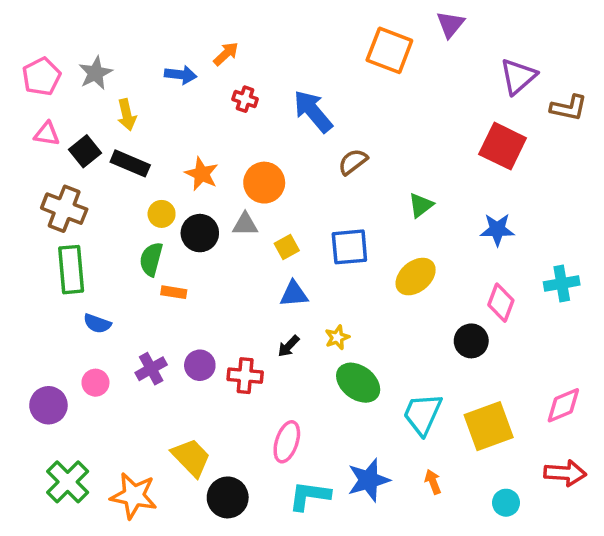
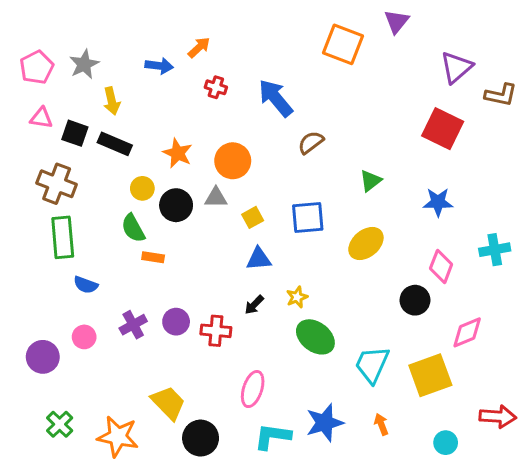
black square: (85, 151) -> (75, 133), turned -32
green semicircle: (151, 259) -> (133, 228), turned -44
pink diamond: (563, 405) -> (467, 332), moved
green cross: (68, 482) -> (60, 424), size x0.7

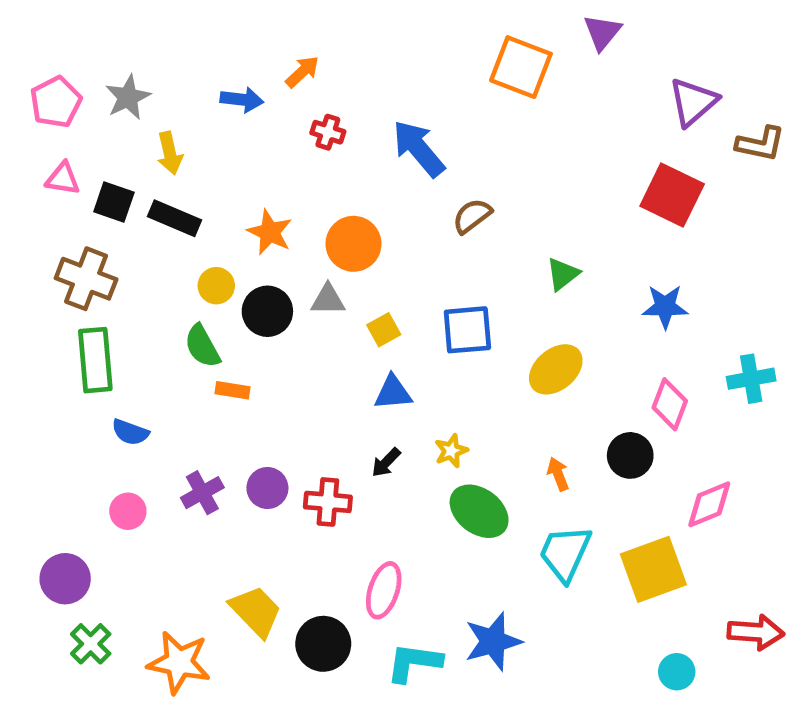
purple circle: (43, 357) -> (65, 579), moved
orange arrow: (381, 424) -> (558, 474), moved
black circle: (201, 438) -> (323, 644), moved

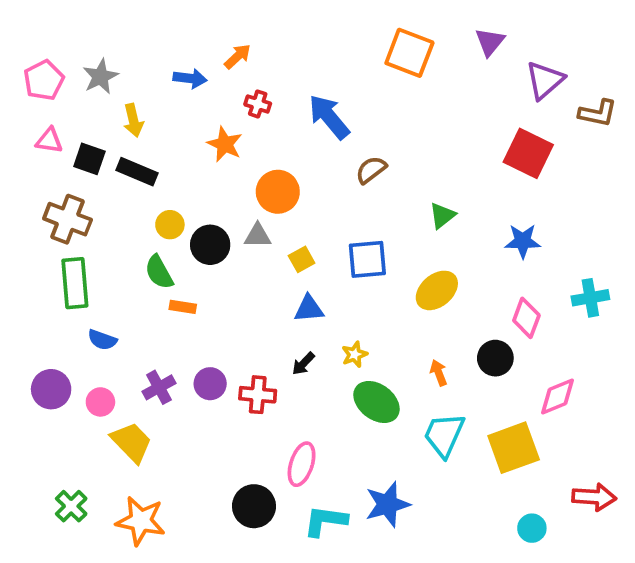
purple triangle: (602, 32) -> (490, 42), moved
orange star: (270, 232) -> (225, 144), moved
purple circle: (65, 579) -> (51, 389), moved
yellow trapezoid: (256, 611) -> (132, 442), moved

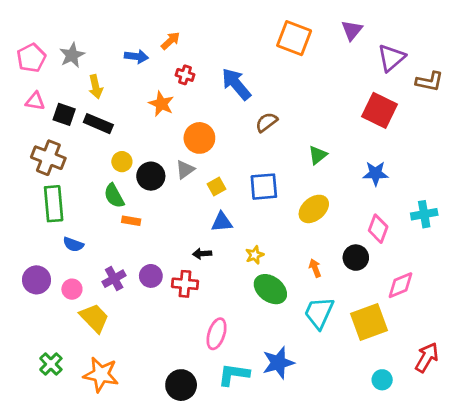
gray triangle: (258, 236) -> (185, 170), turned -36
black arrow: (303, 364) -> (202, 254), moved, turned 42
red arrow: (594, 497) -> (427, 357), turned -64
black circle: (254, 506) -> (181, 385), moved

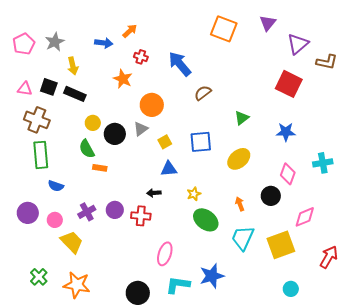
pink triangle: (35, 101) -> (25, 89), moved
red arrow: (427, 357) -> (329, 257), moved

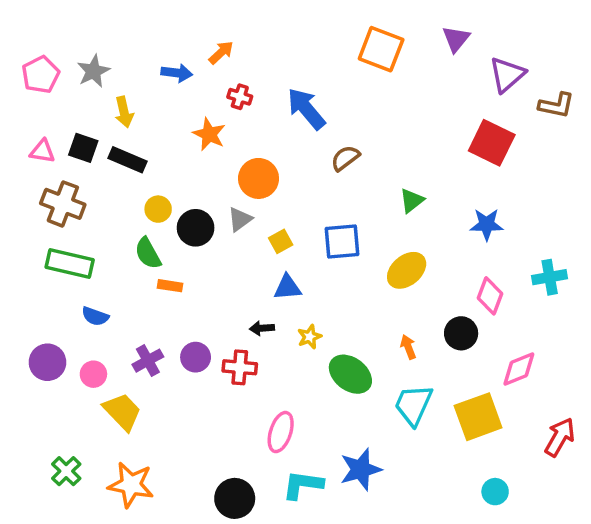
green rectangle: (41, 155) -> (70, 264), turned -72
yellow star: (194, 194) -> (310, 337), moved

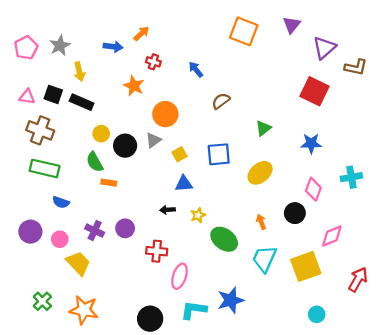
blue arrow: (306, 109) -> (196, 69), size x0.6
purple cross: (148, 361) -> (95, 231), turned -36
red cross: (240, 367) -> (157, 251), moved

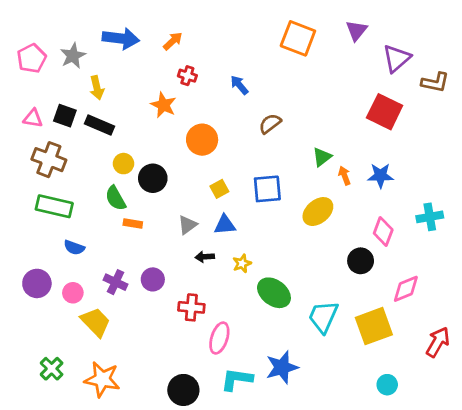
blue arrow: (113, 47) -> (121, 38), moved, size x1.5
gray triangle: (153, 140) -> (187, 225), moved
orange arrow: (261, 222) -> (345, 176), moved

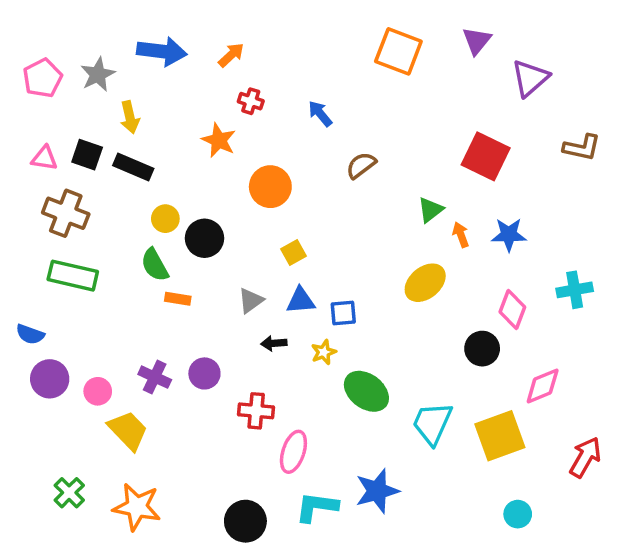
brown L-shape: (435, 82) -> (582, 147), moved
red square: (385, 112) -> (486, 156), moved
blue square: (267, 189) -> (343, 313), moved, size x0.7
blue semicircle: (74, 247) -> (30, 334), moved

